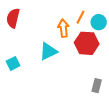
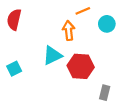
orange line: (81, 17) -> (83, 11), moved, turned 40
red hexagon: (87, 43) -> (81, 66), moved

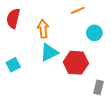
cyan circle: (107, 24) -> (94, 33), moved
orange arrow: (69, 30) -> (43, 29), moved

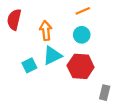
cyan circle: (94, 33) -> (82, 35), moved
cyan square: (13, 65) -> (29, 65), moved

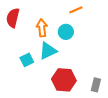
cyan circle: (82, 35) -> (66, 32), moved
red hexagon: (81, 66) -> (64, 80), moved

